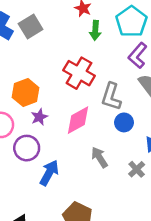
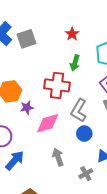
green arrow: (95, 30) -> (75, 63), moved
red cross: (79, 73) -> (57, 85), turned -35
purple star: (39, 117) -> (27, 108), moved

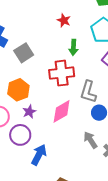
gray square: (26, 39) -> (24, 53), moved
purple star: (27, 108) -> (29, 112), moved
gray arrow: (58, 157) -> (90, 140), moved

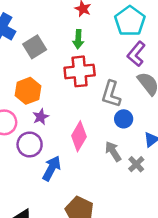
green arrow: (73, 47) -> (78, 39), moved
pink diamond: (62, 111) -> (79, 136), moved, turned -30

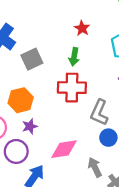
pink diamond: (79, 136) -> (64, 149), turned 44

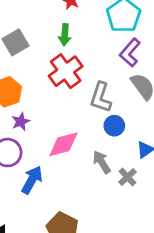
red cross: (72, 88) -> (66, 71), turned -32

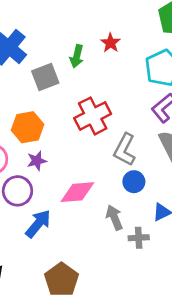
green arrow: (65, 35) -> (77, 56), moved
gray cross: (128, 177) -> (139, 238), turned 30

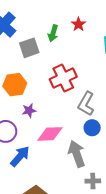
purple star: (37, 161) -> (29, 110), moved
gray arrow: (114, 217) -> (77, 154), size x1.4
gray cross: (139, 238) -> (93, 181), moved

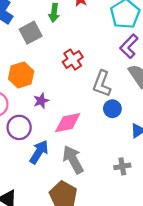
red cross: (63, 78) -> (73, 60), size x0.7
gray arrow: (77, 154) -> (73, 160), moved

